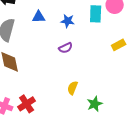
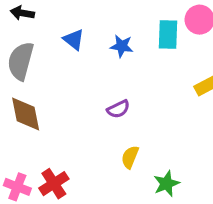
blue triangle: (39, 17) -> (74, 39), turned 40
purple semicircle: (66, 48) -> (118, 109), moved

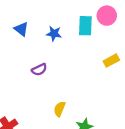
purple semicircle: (118, 109) -> (39, 70), moved

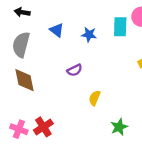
yellow semicircle: (60, 109) -> (95, 98), moved

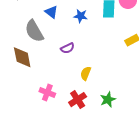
gray semicircle: (21, 45) -> (34, 31), moved, turned -45
red cross: (43, 127) -> (78, 100), moved
pink cross: (19, 129) -> (47, 92), moved

